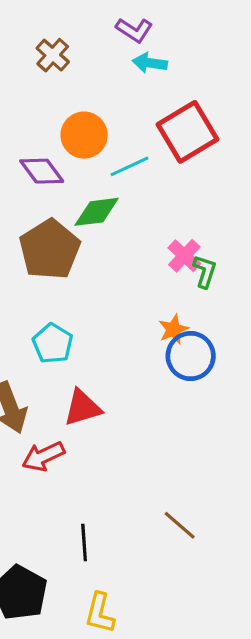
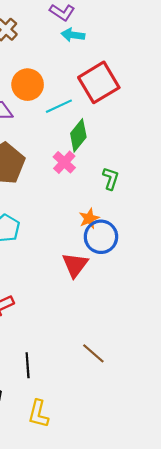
green diamond: (97, 212) -> (78, 135), moved, turned -44
pink cross: (184, 256) -> (64, 162), moved
red triangle: (82, 408) -> (75, 265), moved, turned -36

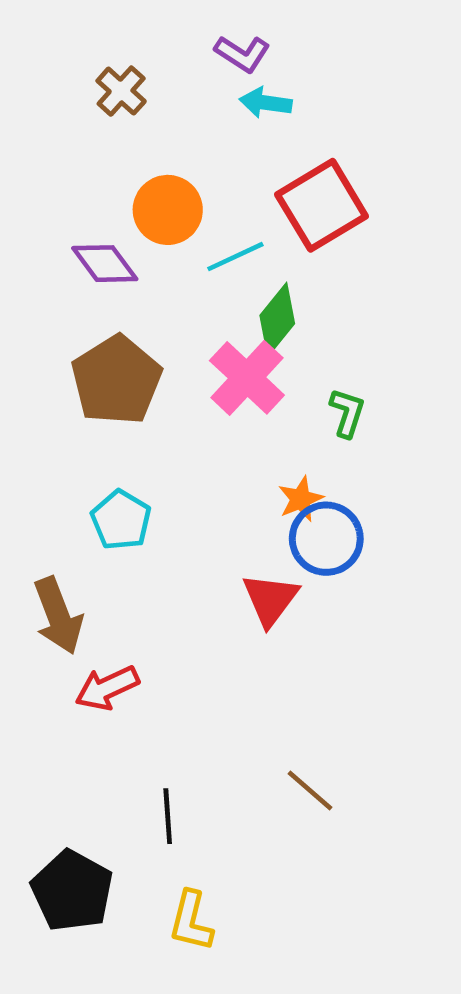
pink cross: (64, 162) -> (247, 378), size x1.5

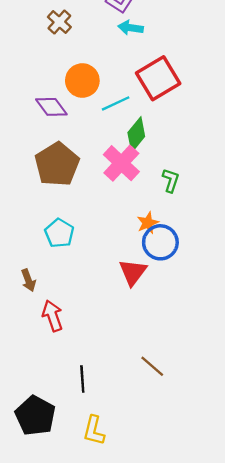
brown arrow: (58, 616) -> (28, 280), size x0.6
red arrow: (107, 688) -> (52, 316), turned 96

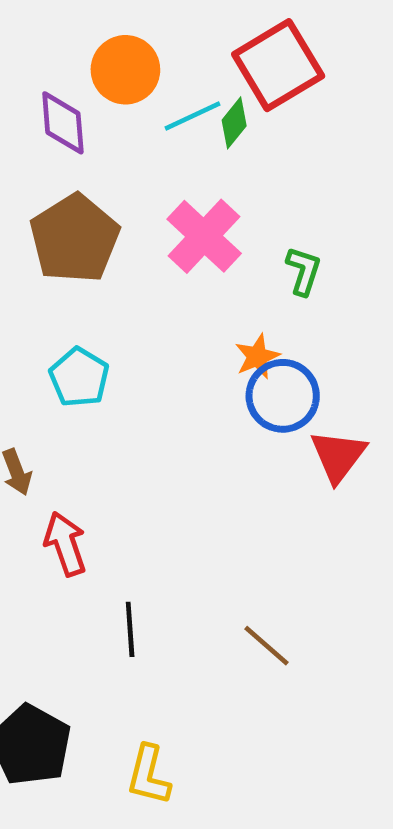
purple diamond: (51, 107) -> (63, 123), turned 32
green diamond: (136, 134) -> (234, 123), moved, size x0.7
red triangle: (133, 272) -> (338, 456), moved
black line: (82, 379) -> (130, 629), moved

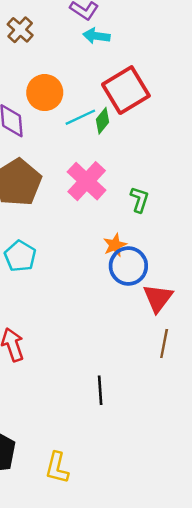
black line: (130, 629) -> (100, 390), moved
brown line: (267, 646) -> (164, 344), moved, turned 60

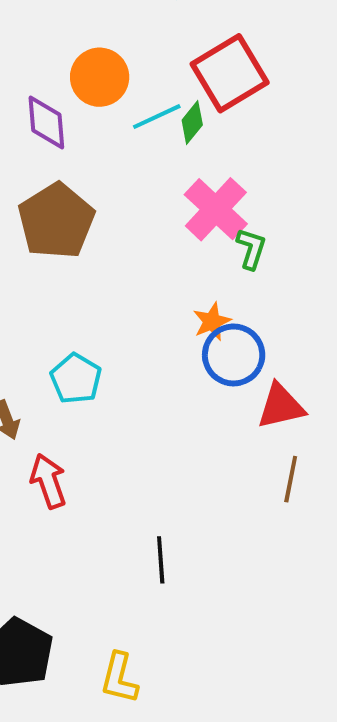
pink cross: (87, 181) -> (216, 209), moved
cyan pentagon: (20, 256) -> (76, 379), moved
red triangle: (158, 298) -> (281, 406), turned 40
black line: (100, 390) -> (161, 560), moved

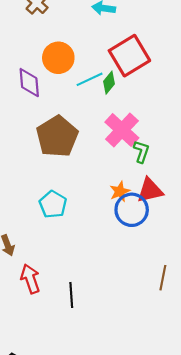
brown pentagon: (56, 221) -> (57, 136), moved
cyan pentagon: (76, 379) -> (53, 204), moved
red triangle: (281, 406) -> (150, 190), moved
black line: (161, 560) -> (71, 295), moved

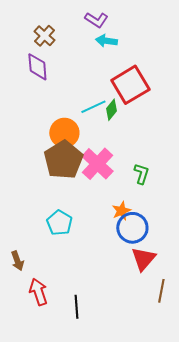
orange circle: (58, 58) -> (64, 133), moved
purple diamond: (29, 83) -> (37, 67), moved
pink cross: (122, 130) -> (97, 164), moved
red triangle: (150, 190) -> (143, 259), moved, turned -36

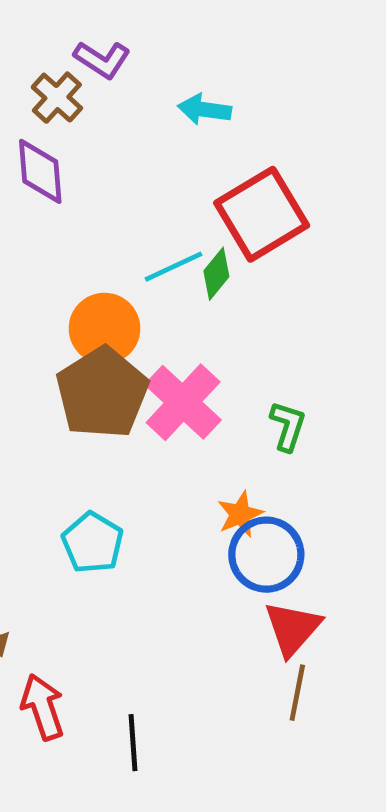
purple L-shape: (96, 20) -> (102, 59), moved
brown line: (161, 291) -> (297, 693), moved

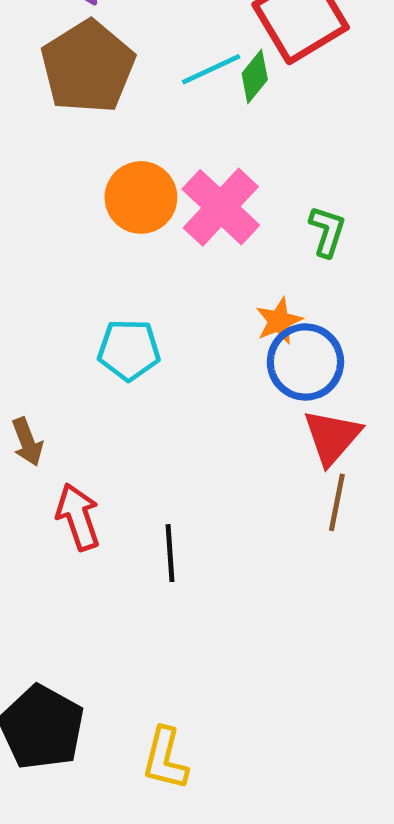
orange circle: (105, 328) -> (141, 197), moved
brown pentagon: (102, 393) -> (88, 67), moved
cyan pentagon: (93, 543) -> (129, 350), turned -30

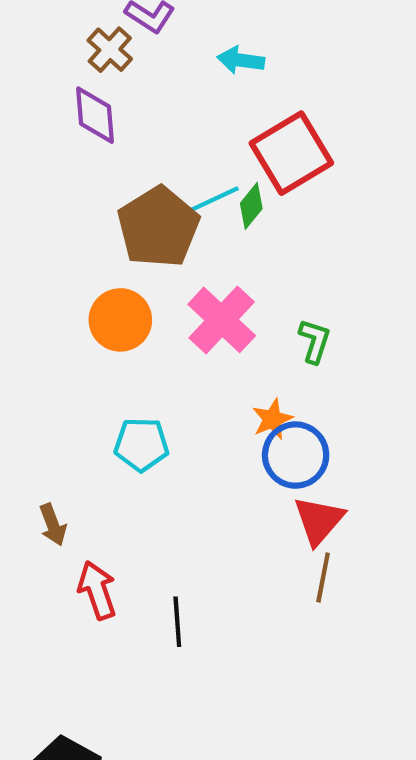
brown pentagon: (88, 67) -> (158, 227), moved
orange circle: (141, 197) -> (120, 320), moved

